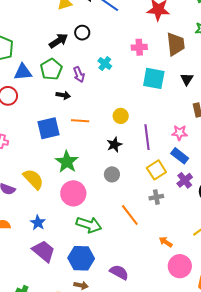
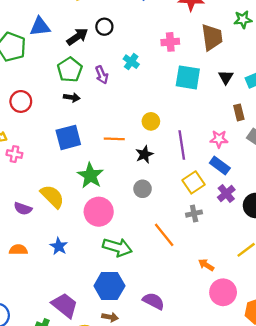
blue triangle: (23, 72) -> (40, 27), moved
black arrow: (63, 95) -> (72, 97), moved
orange line: (80, 121) -> (114, 139), moved
purple trapezoid: (44, 251) -> (65, 305), moved

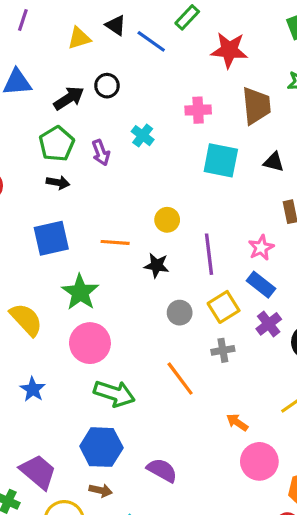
black triangle: (226, 77) -> (274, 162), turned -49
pink star: (219, 139) -> (261, 248), turned -30
black star: (144, 154) -> (157, 265), turned 30
gray circle: (143, 189) -> (180, 313), moved

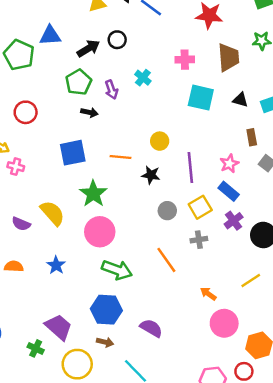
black arrow: (58, 183) -> (89, 112), moved

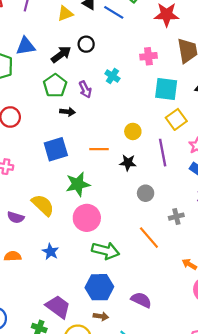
green star: (93, 194) -> (78, 184), turned 30
yellow square: (200, 207) -> (176, 119), moved

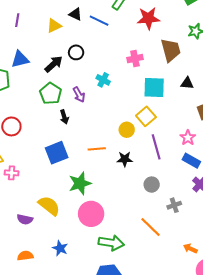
black arrow: (67, 112) -> (64, 117), turned 72
yellow square: (176, 119) -> (146, 116), moved
gray circle: (146, 193) -> (152, 185), moved

